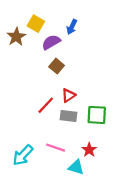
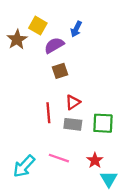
brown square: (57, 66) -> (60, 71), turned 32
red line: (46, 105) -> (48, 113), turned -48
cyan triangle: (76, 167) -> (109, 179), moved, turned 42

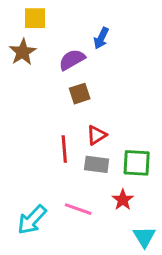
yellow square: (38, 26) -> (35, 18), moved, turned -30
red star: (95, 160) -> (123, 200), moved

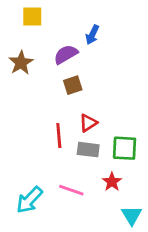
brown star: (23, 52) -> (21, 63), moved

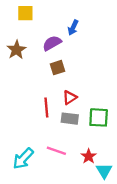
red star: (112, 182) -> (89, 156), moved

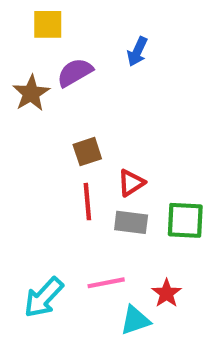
purple semicircle: (52, 43) -> (75, 72), moved
brown square: (58, 68) -> (87, 152), moved
pink line: (56, 151) -> (106, 283), turned -30
cyan triangle: (104, 171) -> (135, 320), moved, turned 42

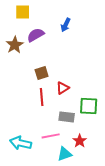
gray rectangle: (131, 222) -> (67, 117), moved
cyan arrow: (44, 297) -> (21, 143), turned 60

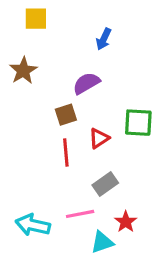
purple semicircle: (36, 35) -> (86, 83), moved
green square: (89, 106) -> (138, 123), moved
gray rectangle: (67, 117) -> (105, 184), turned -42

